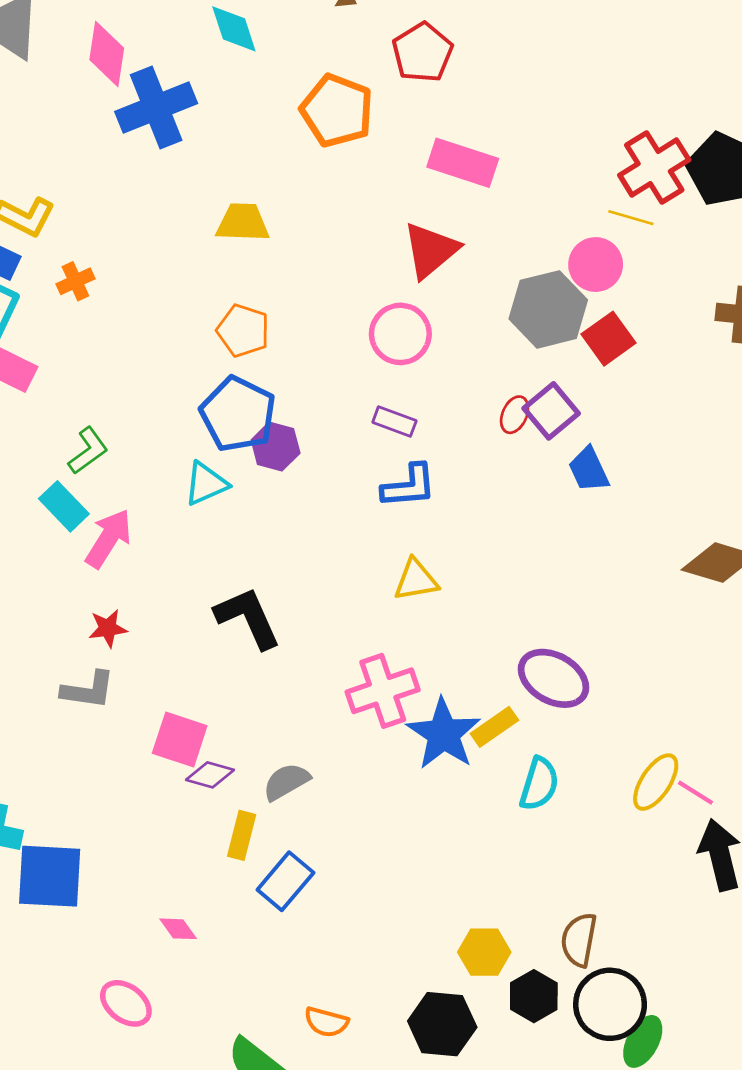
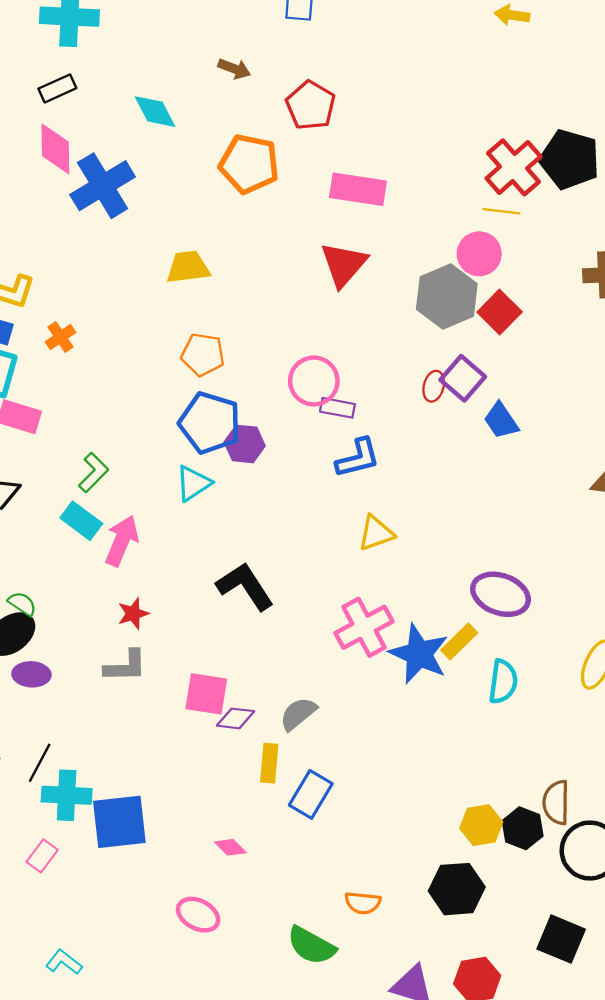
pink circle: (400, 334) -> (314, 381), moved
black hexagon: (534, 996) -> (523, 828), moved

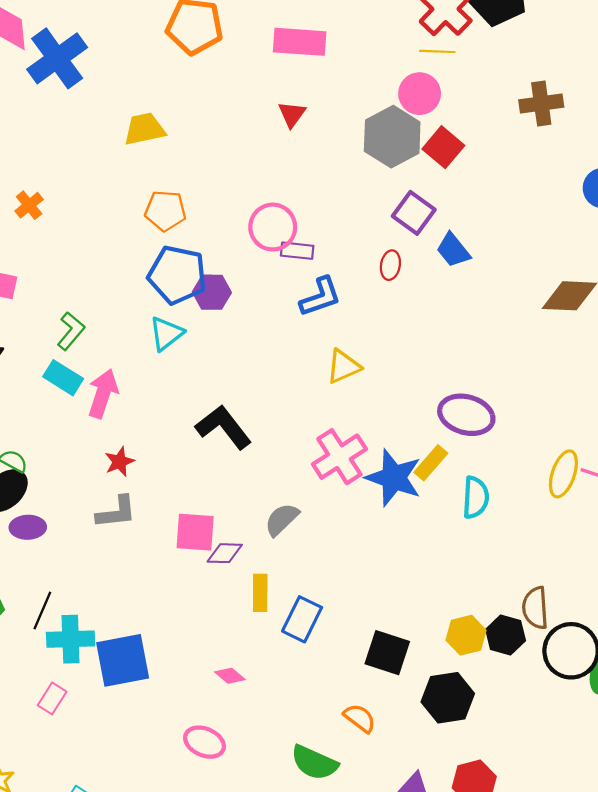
red triangle: (344, 264) -> (292, 114), size x0.6
red ellipse: (434, 386) -> (390, 265), moved
gray semicircle: (298, 714) -> (282, 519), moved
orange semicircle: (363, 903) -> (360, 718), turned -144
black square: (561, 939) -> (387, 653), moved

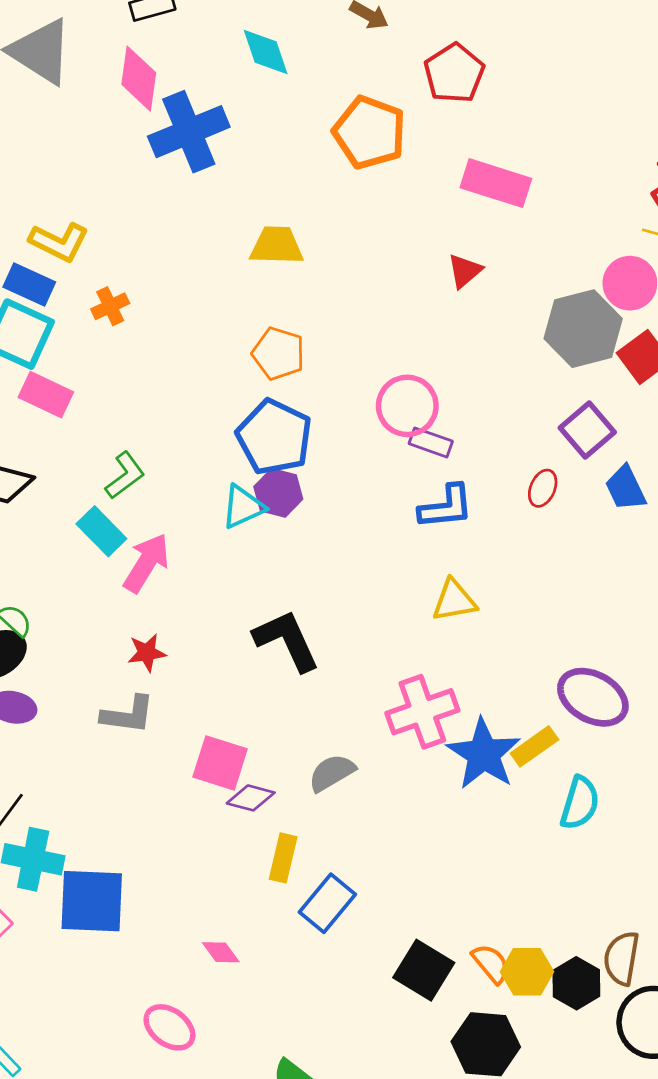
purple hexagon: (212, 292) -> (278, 493), moved
orange semicircle: (360, 718) -> (491, 964), moved

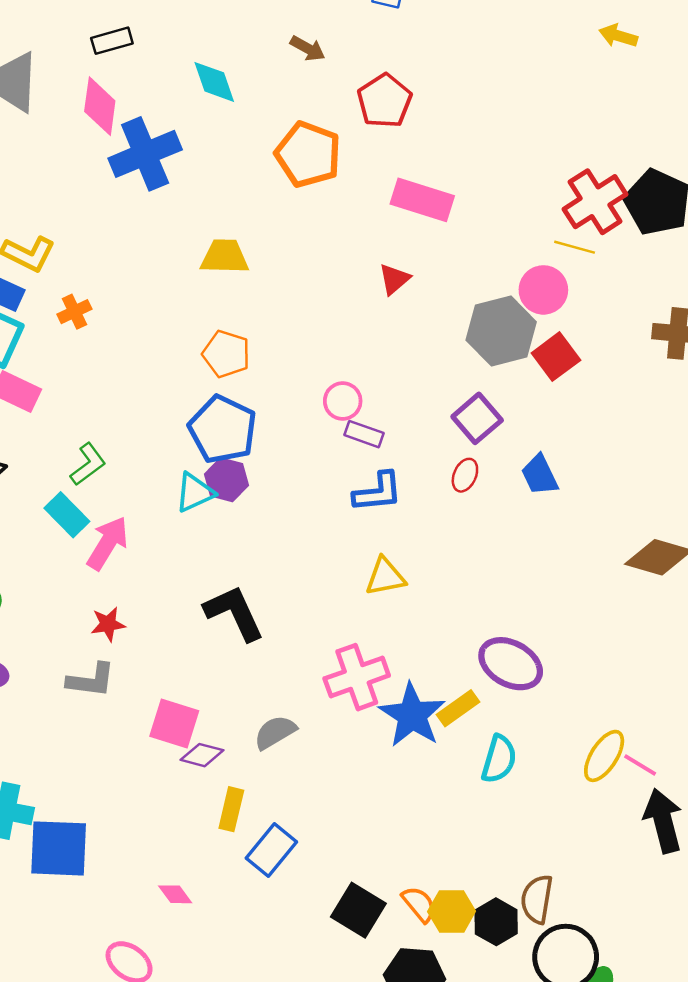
pink circle: (407, 406) -> (343, 401), size x0.7
purple square: (587, 430) -> (477, 418), moved

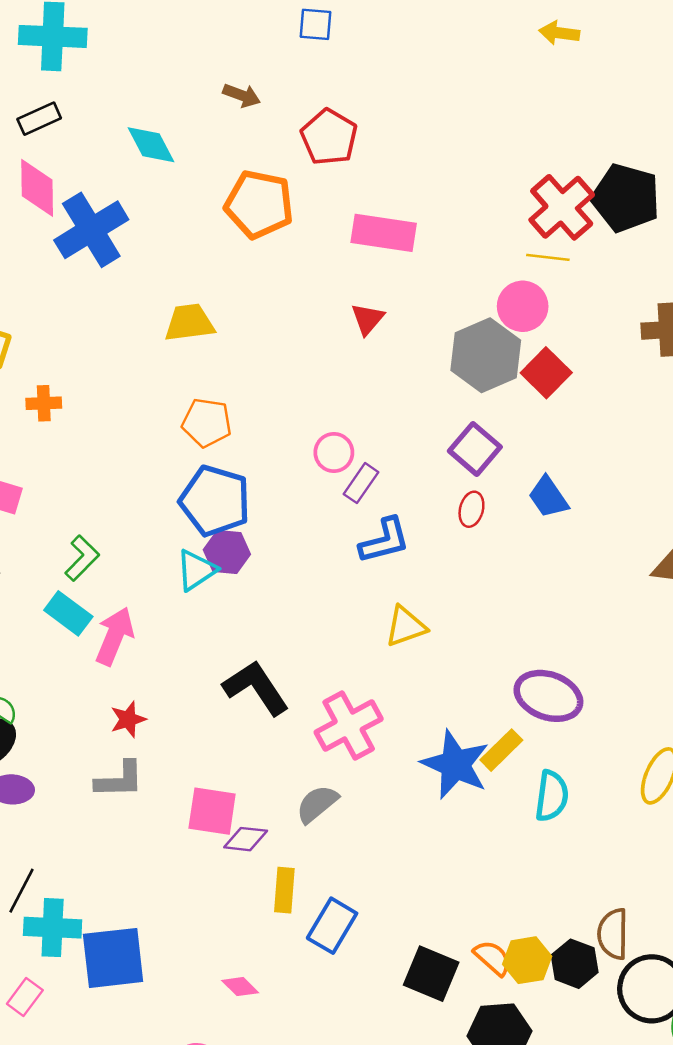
orange cross: (74, 312) -> (44, 403), turned 32
purple rectangle: (364, 434) -> (361, 483), turned -66
pink cross: (357, 677) -> (349, 726), moved

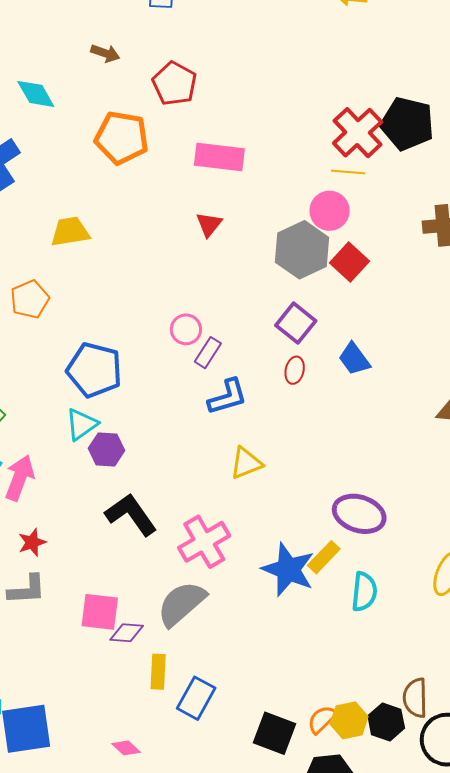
orange pentagon: (207, 423) -> (30, 299), moved, turned -30
purple hexagon: (227, 552) -> (107, 449), moved
gray semicircle: (317, 804) -> (181, 604), size x1.5
orange semicircle: (493, 958) -> (322, 719), turned -84

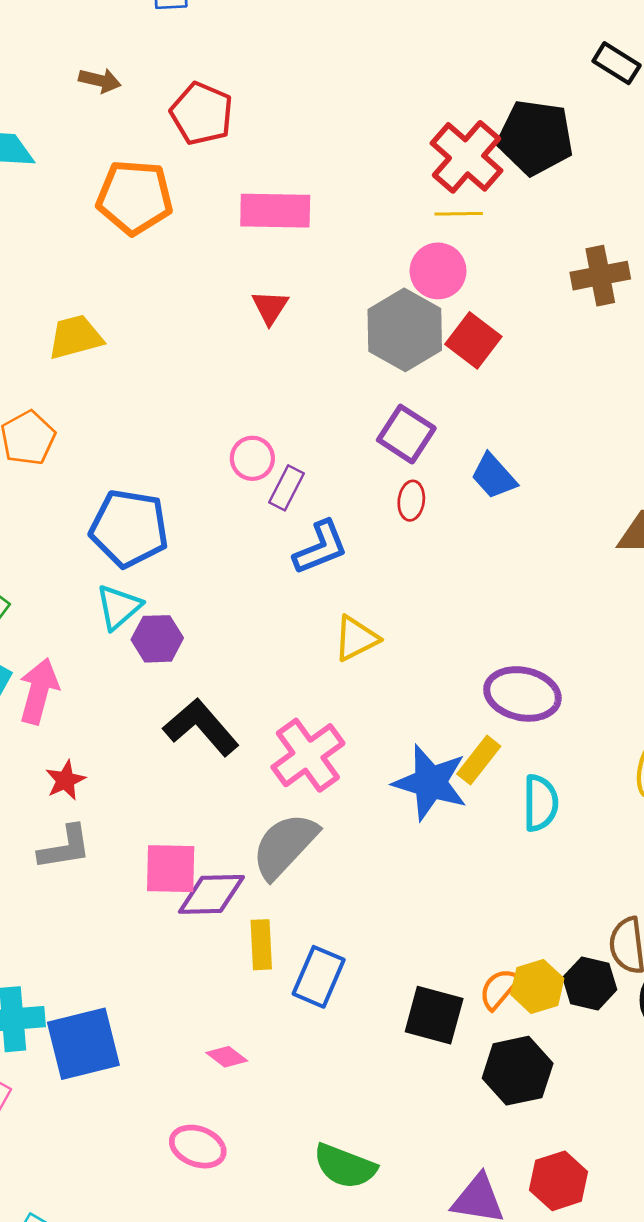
purple diamond: (127, 633) -> (211, 894), size x1.4

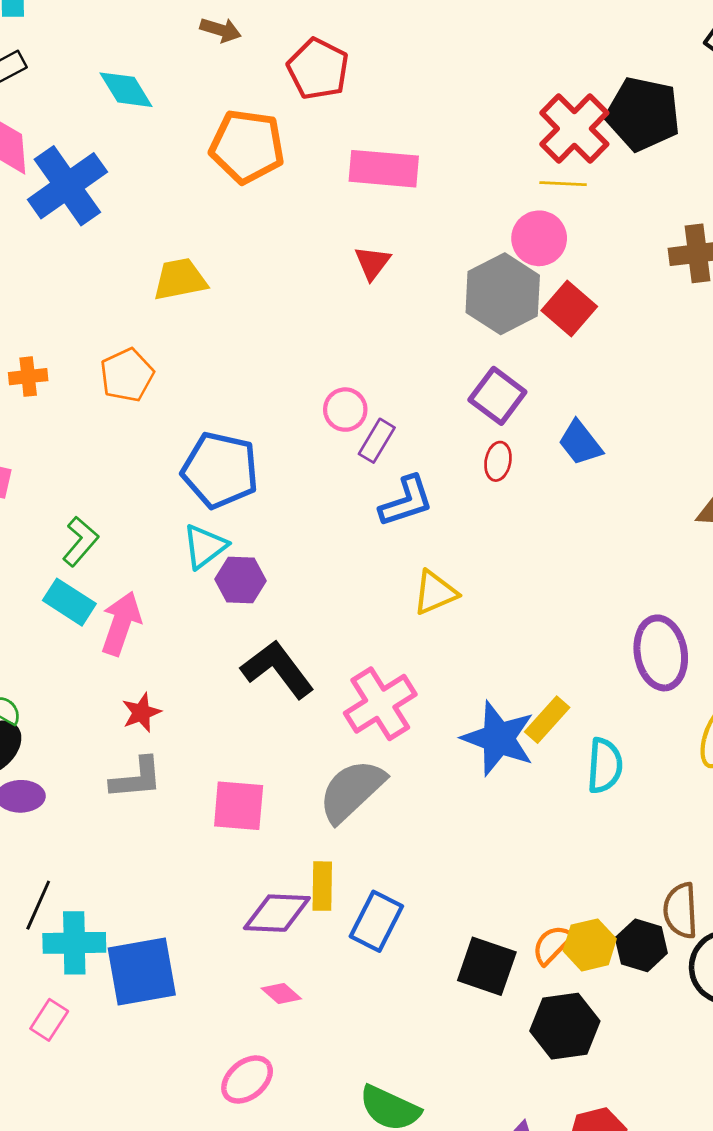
purple ellipse: (522, 694) -> (661, 653), moved, turned 64
purple diamond: (211, 894) -> (277, 913), moved
pink ellipse: (198, 1147) -> (247, 1080), turned -64

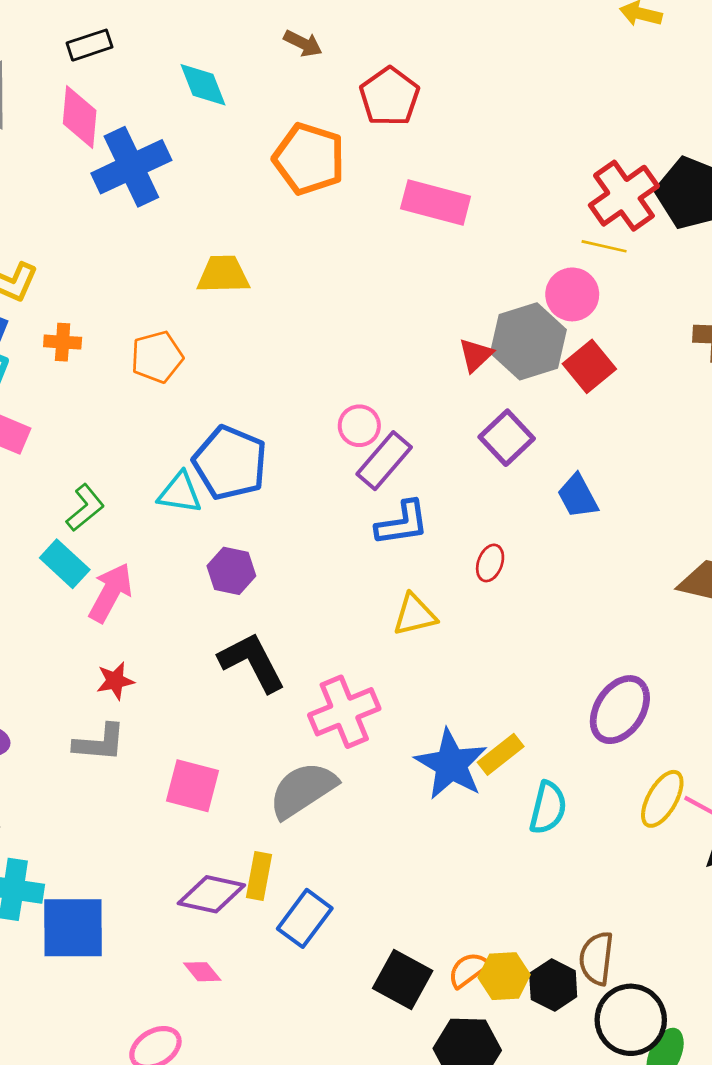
red triangle: (372, 263) -> (476, 355), moved
purple rectangle: (377, 441) -> (384, 461), size x1.4
red ellipse: (498, 461) -> (490, 563), moved
cyan triangle: (205, 546) -> (180, 493), moved, turned 36
purple ellipse: (661, 653) -> (620, 710), turned 34

